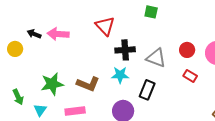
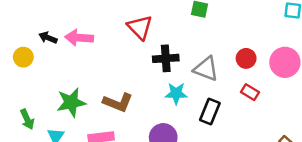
cyan star: (120, 75) -> (176, 93), moved
black rectangle: (147, 90) -> (210, 112), moved

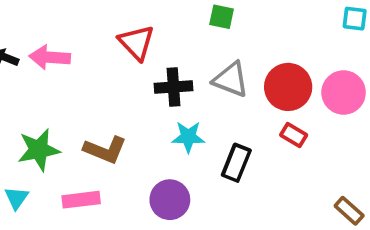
red circle: (246, 58) -> (288, 87), size x1.6
gray triangle: (206, 69) -> (231, 80), moved

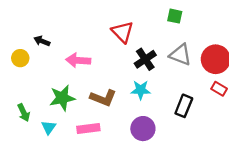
pink arrow: (50, 57) -> (78, 60), moved
black cross: (174, 87) -> (145, 59), turned -30
cyan star: (188, 137) -> (141, 90), moved

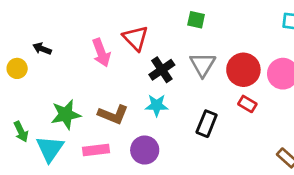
gray triangle: (180, 55) -> (203, 64), turned 40
pink arrow: (78, 60) -> (101, 53), moved, turned -115
cyan triangle: (49, 127) -> (50, 149), size x1.6
purple circle: (143, 129) -> (145, 150), moved

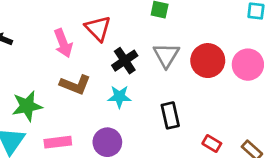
red rectangle: (247, 104) -> (212, 144), moved
brown L-shape: (113, 114) -> (75, 85), moved
black rectangle: (207, 124) -> (170, 115), turned -35

